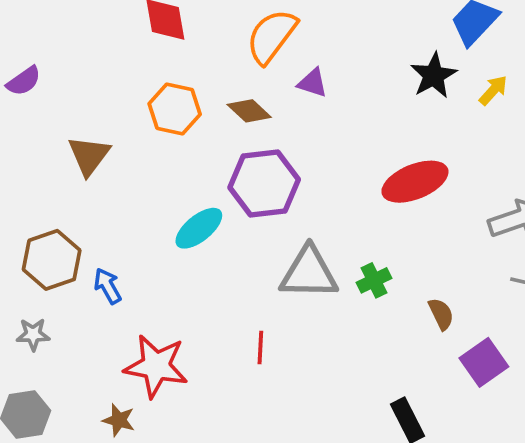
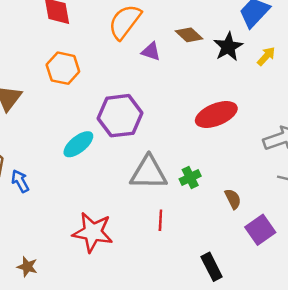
brown diamond: (249, 111) -> (189, 35), moved
red line: (260, 347) -> (160, 220), moved
red star: (156, 366) -> (93, 232), moved

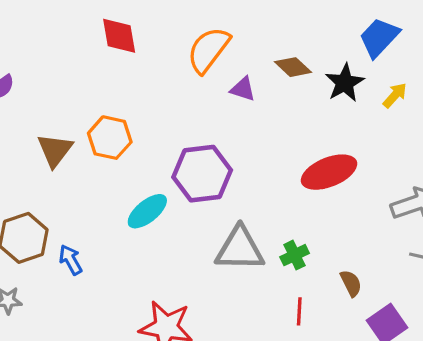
orange hexagon: (63, 68) -> (110, 138), moved
red line: (160, 220) -> (299, 311), moved

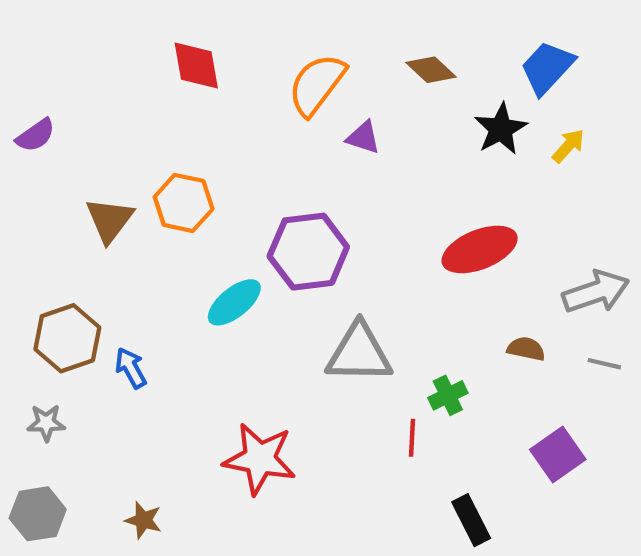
brown diamond: (293, 67) -> (431, 70), moved
green cross: (295, 255) -> (448, 395), moved
brown semicircle: (351, 283) -> (526, 349), moved, turned -52
red line: (299, 311) -> (412, 438), moved

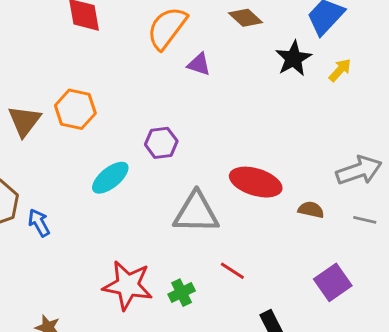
red ellipse: (480, 249) -> (256, 182), moved, turned 39
purple hexagon: (308, 252) -> (161, 143), size x0.6
green cross: (448, 395) -> (182, 293), moved
red line: (412, 438) -> (232, 271), turned -60

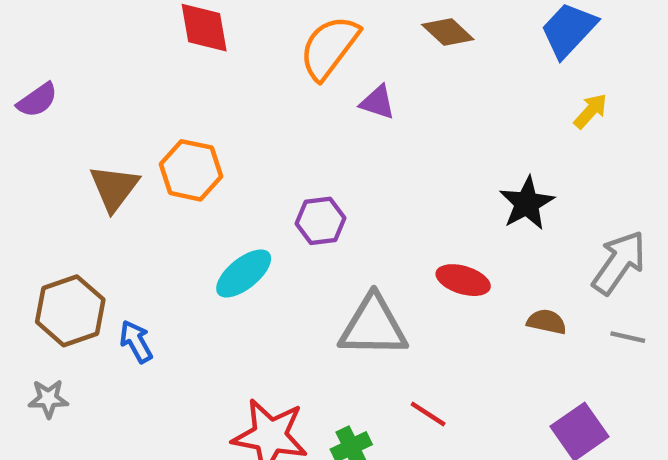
black star: (294, 58) -> (527, 203), moved
gray arrow: (359, 170) -> (619, 263), turned -36
red ellipse: (256, 182) -> (463, 280), size x0.7

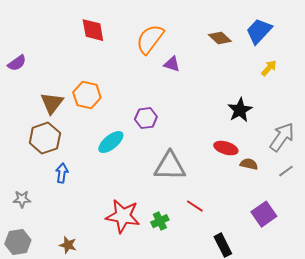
brown diamond: (448, 32) -> (220, 38), moved
red ellipse: (463, 280) -> (226, 148), moved
brown hexagon: (70, 311) -> (45, 138), moved
gray line: (628, 337) -> (286, 171), turned -49
blue arrow: (136, 342) -> (62, 173), turned 36

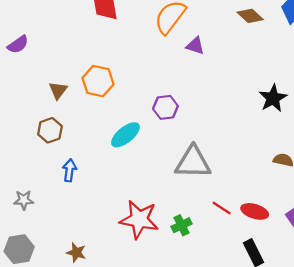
brown triangle: (52, 103) -> (58, 90), size x0.7
brown hexagon: (45, 138) -> (50, 130), size x0.7
red ellipse: (226, 148) -> (255, 211), moved

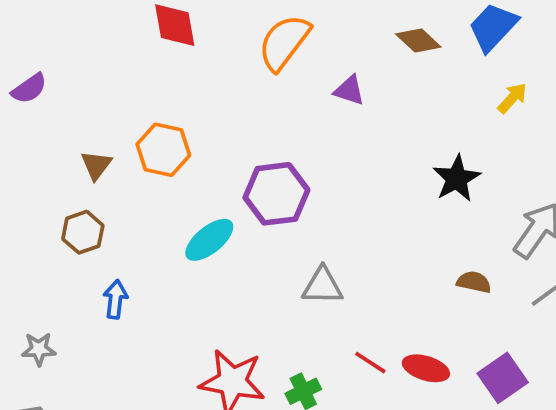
purple triangle: (195, 46) -> (349, 90), moved
purple hexagon: (165, 107) -> (276, 194), size x1.5
gray triangle: (193, 162) -> (322, 286), size x0.7

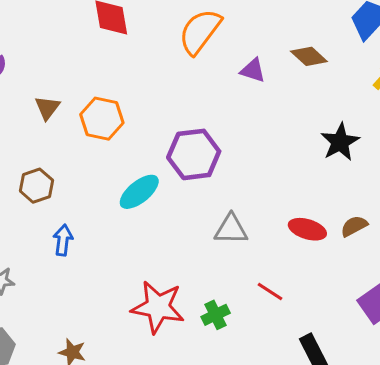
brown diamond: (418, 40) -> (309, 56), moved
brown triangle: (96, 165) -> (47, 108), moved
brown semicircle: (474, 282) -> (354, 226), turned -40
red ellipse: (426, 368) -> (307, 229), moved

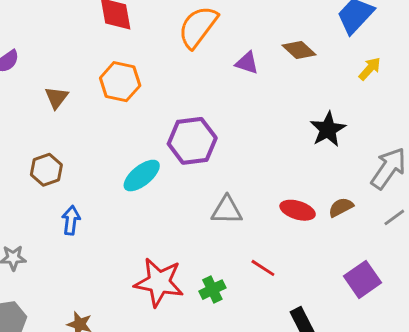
orange hexagon: (102, 119) -> (120, 82), moved

